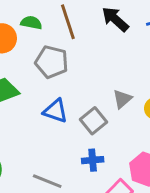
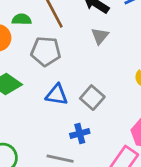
gray triangle: (122, 99) -> (100, 36), moved
blue cross: (93, 160) -> (80, 133), moved

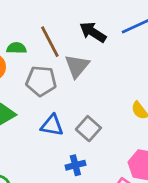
gray triangle: (100, 36) -> (77, 66), moved, size x1.4

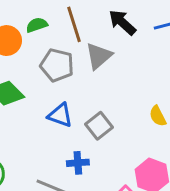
green semicircle: (17, 48) -> (37, 25), turned -30

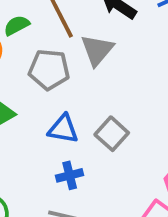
blue cross: (78, 163) -> (70, 175), moved

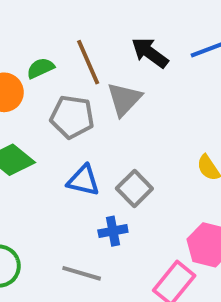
blue cross: (70, 175) -> (113, 231), moved

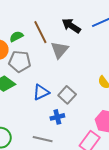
gray pentagon: (72, 117) -> (20, 61), moved
blue triangle: (83, 181) -> (41, 92), turned -36

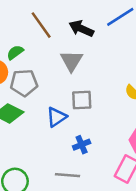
brown line: (40, 32) -> (41, 25), moved
gray square: (67, 95) -> (82, 100), moved, turned -36

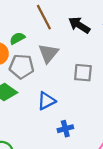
gray triangle: (71, 61) -> (48, 53), moved
gray square: (82, 100) -> (83, 73), moved

